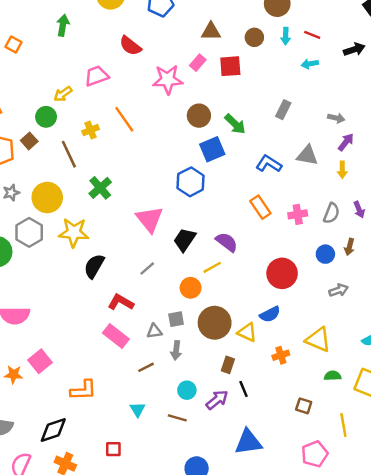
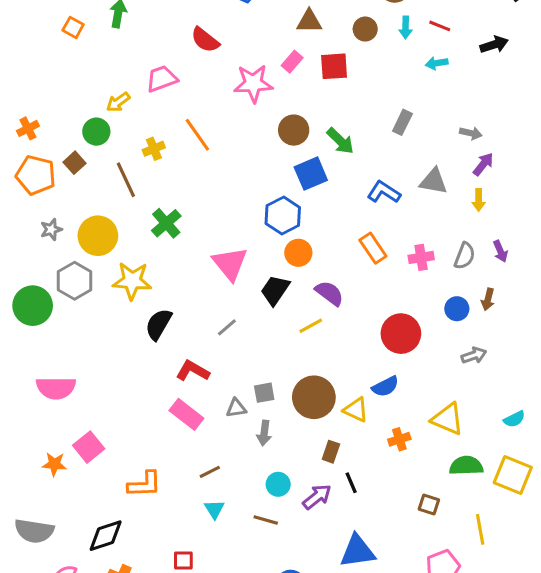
orange square: (14, 45) -> (73, 27), moved
orange circle: (191, 288) -> (298, 253), moved
brown line: (146, 367) -> (210, 472), moved
green semicircle: (333, 376) -> (466, 466), size x1.5

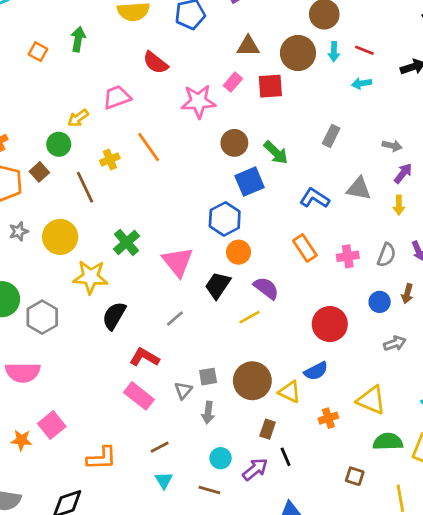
brown circle: (365, 29) -> (298, 53), size x1.6
green cross: (166, 223) -> (126, 242), moved
gray hexagon: (75, 281) -> (42, 317), moved
gray triangle: (236, 408) -> (183, 390), turned -42

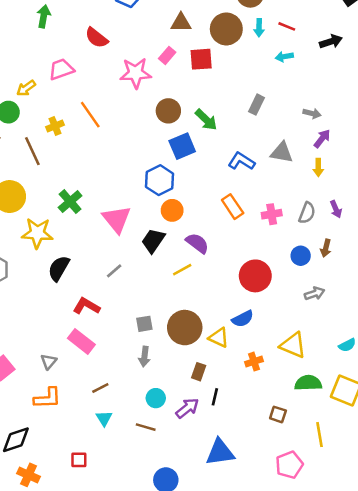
green arrow: (78, 39) -> (44, 16), moved
gray triangle: (183, 390) -> (49, 362), moved
black line: (286, 457) -> (215, 397), turned 36

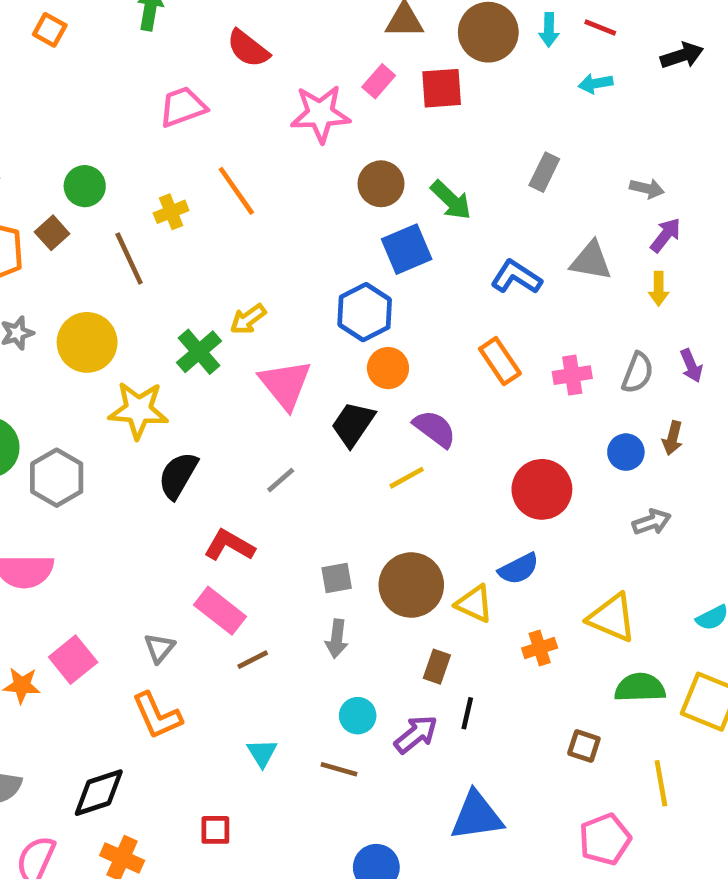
yellow arrow: (26, 88) -> (248, 319), moved
brown line: (100, 388) -> (253, 660), moved
orange L-shape: (47, 398) -> (157, 716), turned 68

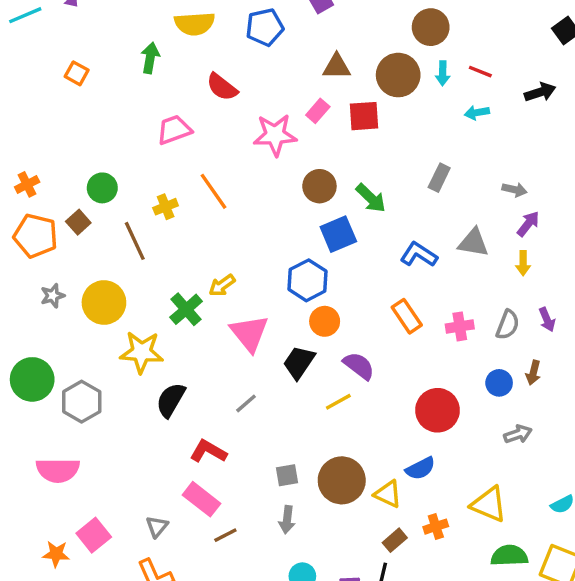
brown rectangle: (437, 667) -> (395, 540), moved, turned 30

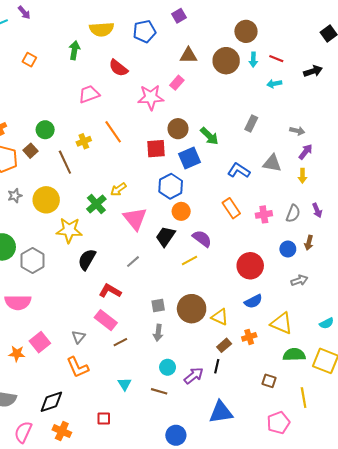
red square: (364, 116) -> (156, 149), moved
blue semicircle: (420, 468) -> (253, 301), moved

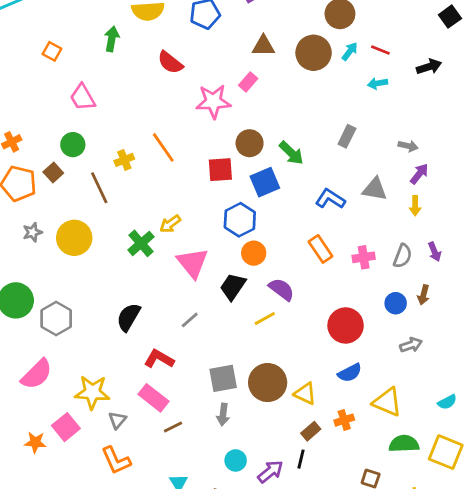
cyan arrow: (253, 60) -> (350, 51), turned -144
pink trapezoid: (89, 94) -> (83, 97), moved, turned -100
yellow star: (69, 230) -> (92, 392), moved
pink semicircle: (18, 302) -> (37, 374), turned -45
gray square: (158, 306) -> (223, 378), size x1.5

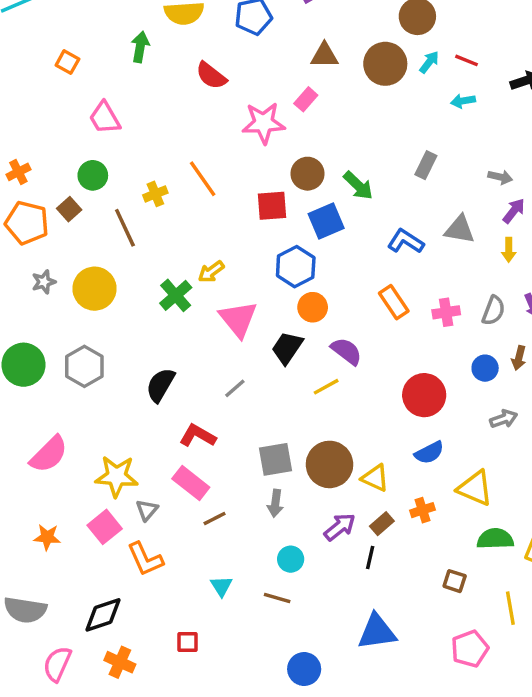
gray hexagon: (56, 319) -> (84, 366), moved
pink square: (66, 427) -> (105, 527), moved
purple arrow: (270, 472) -> (340, 527), moved

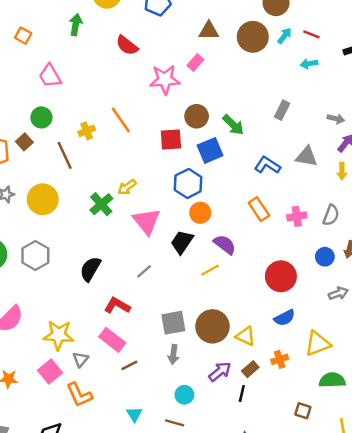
yellow triangle: (475, 488) -> (318, 343), turned -44

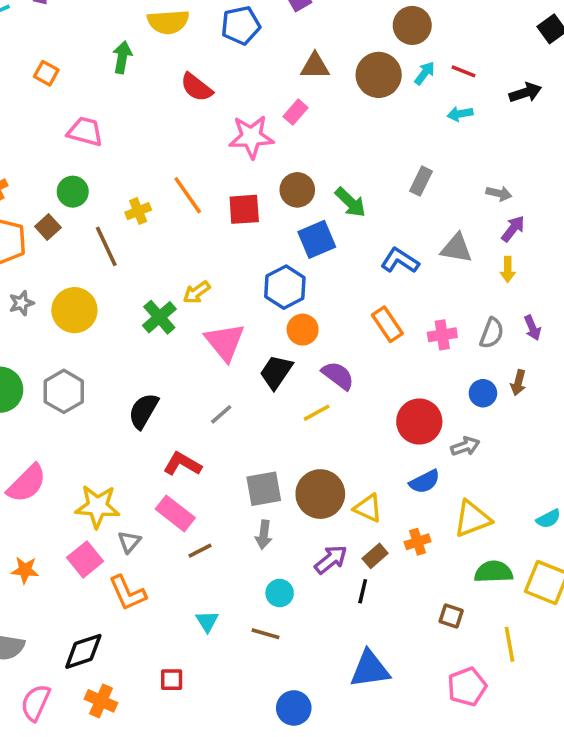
pink trapezoid: (50, 76) -> (85, 132), turned 135
red square: (171, 139) -> (244, 209), moved
gray arrow: (338, 293) -> (465, 446), moved

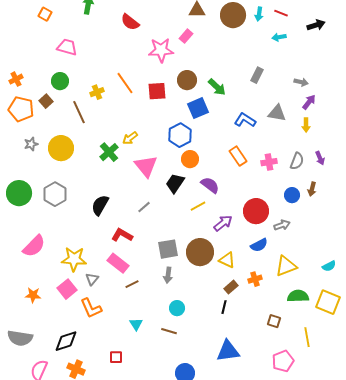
cyan arrow: (425, 73) -> (259, 14), turned 152
purple arrow: (331, 559) -> (223, 223), moved

